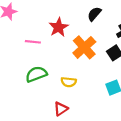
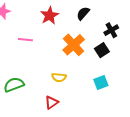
red star: (59, 27) -> (49, 15), moved
green semicircle: (36, 74) -> (14, 85), moved

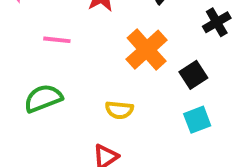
black square: (102, 50) -> (193, 75), moved
green semicircle: (14, 85) -> (43, 98), moved

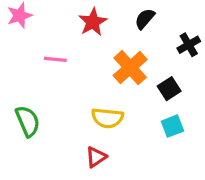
green semicircle: (43, 98) -> (28, 121), moved, turned 88
yellow semicircle: (119, 110) -> (107, 118), size x1.4

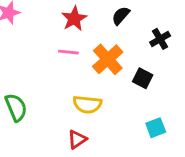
pink line: (55, 59) -> (68, 52), moved
black square: (169, 89) -> (143, 78), turned -30
cyan square: (172, 126) -> (156, 128), moved

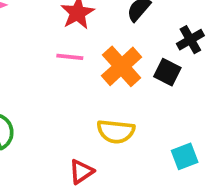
black square: (143, 78) -> (167, 72), moved
yellow semicircle: (87, 104) -> (116, 131), moved

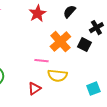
pink line: (70, 57) -> (41, 61), moved
red triangle: (81, 172) -> (34, 89), moved

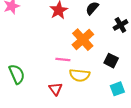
black square: (84, 45) -> (111, 61), moved
red triangle: (34, 89) -> (56, 89), turned -32

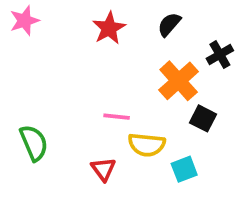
orange cross: (83, 40) -> (179, 81), moved
cyan square: (117, 89) -> (184, 169), moved

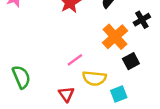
pink line: (117, 117) -> (75, 60), turned -42
black square: (203, 118) -> (131, 61), turned 35

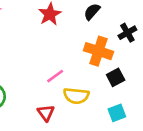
orange cross: (115, 37) -> (98, 51), turned -30
cyan square: (119, 94) -> (117, 113), moved

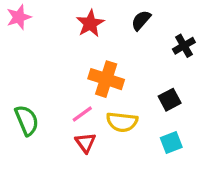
orange cross: (98, 51) -> (106, 79), moved
pink line: (55, 76) -> (82, 114), moved

